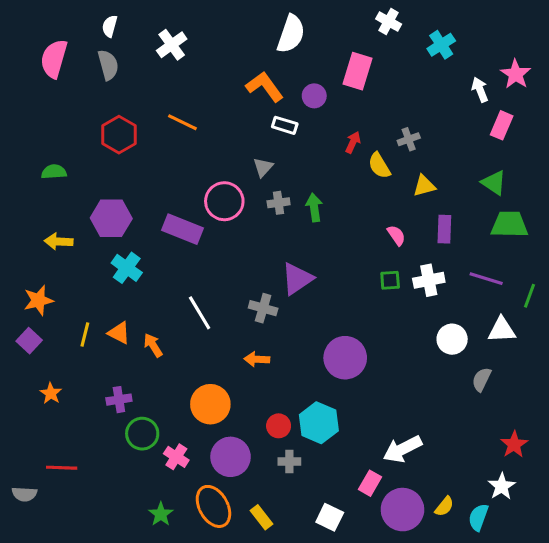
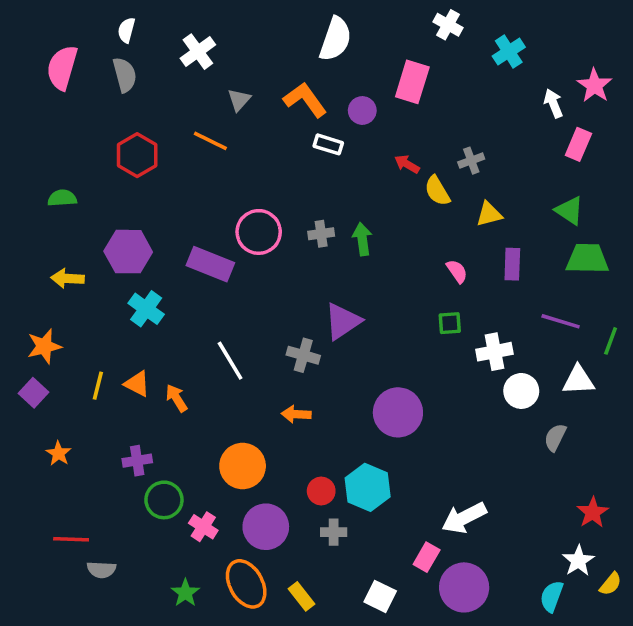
red arrow: (353, 142) -> (407, 164), turned -85
gray triangle: (263, 167) -> (239, 100), moved
white cross: (429, 280) -> (494, 352), moved
gray semicircle: (24, 494) -> (101, 570), moved
yellow semicircle: (444, 506) -> (611, 584), moved

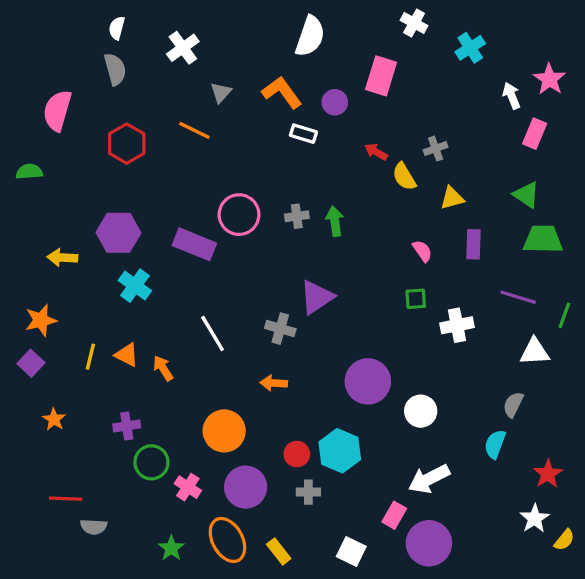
pink semicircle: (62, 68) -> (57, 111), moved
green semicircle: (62, 198) -> (29, 172), moved
white circle: (521, 391) -> (421, 411), moved
cyan semicircle: (552, 596) -> (495, 444), moved

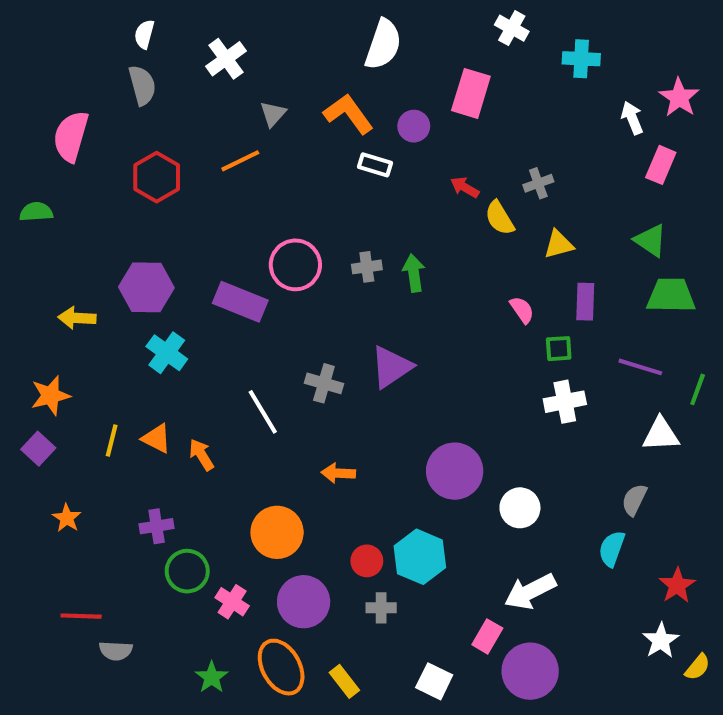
cyan cross: (470, 48) -> (581, 59), turned 36
orange line: (194, 130) -> (240, 161), turned -52
green square: (416, 299) -> (559, 349), moved
gray cross: (280, 329) -> (324, 383), moved

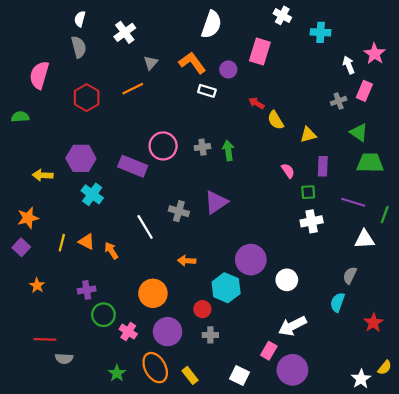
gray cross: (538, 183) -> (339, 101), moved
cyan hexagon: (420, 557) -> (226, 288), moved
white star: (661, 641) -> (361, 379), moved

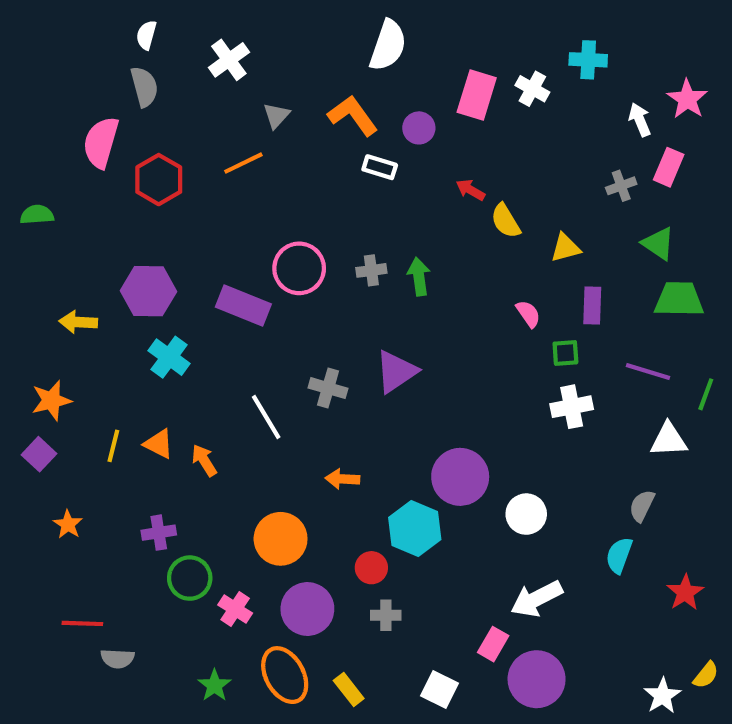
white cross: (282, 15) -> (532, 89), moved
pink semicircle: (39, 75) -> (101, 142), moved

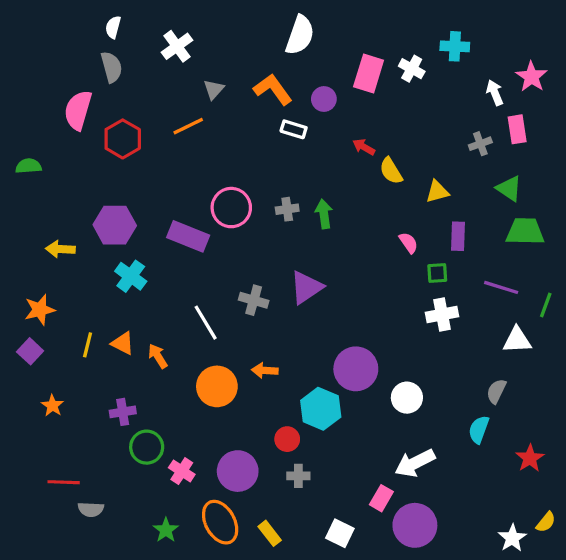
pink rectangle: (669, 167) -> (517, 129), turned -32
orange circle: (281, 539) -> (217, 386), moved

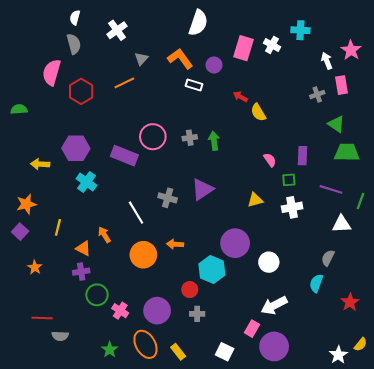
yellow triangle: (437, 192) -> (255, 200), moved
orange triangle: (123, 343) -> (83, 248), moved

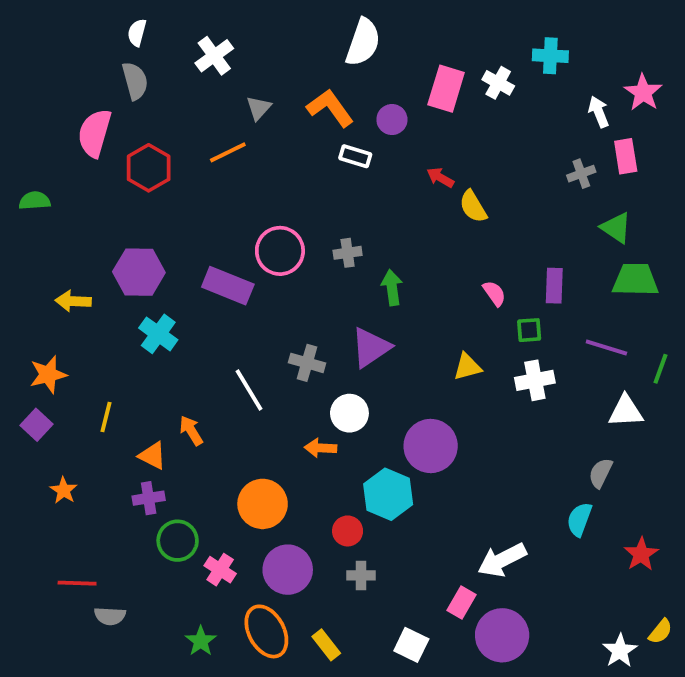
green arrow: (214, 141) -> (392, 288), moved
orange circle: (143, 255) -> (263, 504), moved
white circle: (269, 262) -> (349, 413), moved

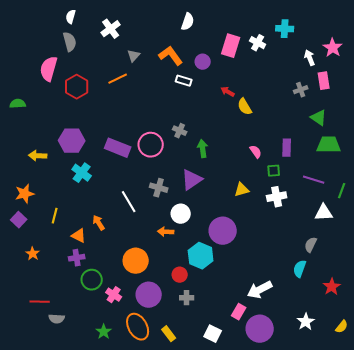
white semicircle: (363, 42) -> (188, 22), size x0.7
pink circle: (280, 251) -> (151, 145), moved
gray cross: (348, 253) -> (180, 131), turned 32
white star: (620, 651) -> (306, 322), moved

